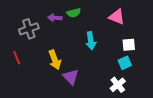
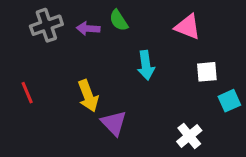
green semicircle: (74, 13) -> (119, 20), turned 72
gray cross: (29, 29) -> (46, 25), moved
cyan square: (125, 63) -> (229, 101), moved

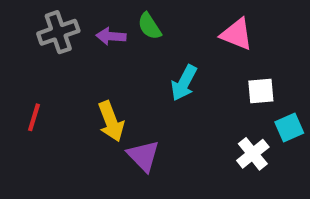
cyan arrow: (146, 65) -> (184, 83), turned 36
red line: (27, 93) -> (34, 117), turned 40
white cross: (189, 136) -> (253, 154), moved

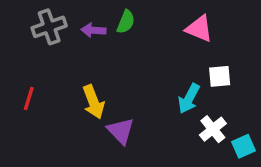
green semicircle: (149, 26) -> (126, 22), turned -125
cyan arrow: (184, 83) -> (189, 99), moved
cyan square: (289, 127) -> (244, 146), moved

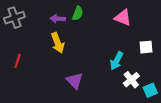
gray cross: (49, 27) -> (14, 18), moved
white square: (220, 76) -> (146, 47), moved
yellow arrow: (93, 102) -> (58, 43), moved

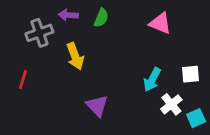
gray cross: (14, 18) -> (39, 33), moved
purple arrow: (58, 19) -> (68, 15), moved
white square: (146, 47) -> (191, 74), moved

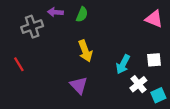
pink triangle: (160, 23) -> (154, 19), moved
yellow arrow: (75, 56) -> (85, 51), moved
red line: (23, 80) -> (19, 64), turned -48

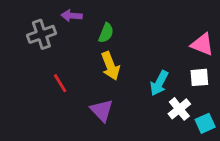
green semicircle: (82, 14) -> (106, 33), moved
pink triangle: (154, 19) -> (202, 44), moved
red line: (19, 64) -> (60, 83), moved

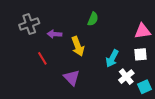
purple arrow: (72, 16) -> (55, 34), moved
green semicircle: (106, 33) -> (93, 19), moved
pink triangle: (202, 44) -> (143, 31), turned -30

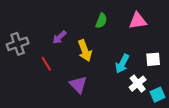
gray cross: (29, 24) -> (18, 44), moved
pink triangle: (143, 31) -> (138, 21), moved
purple arrow: (55, 34) -> (59, 37), turned -48

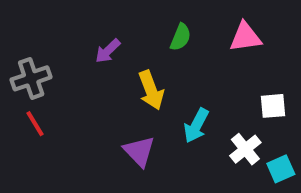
purple arrow: (59, 37) -> (108, 51), moved
red line: (46, 64) -> (35, 124), moved
cyan arrow: (122, 64) -> (196, 126), moved

